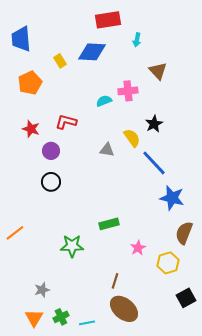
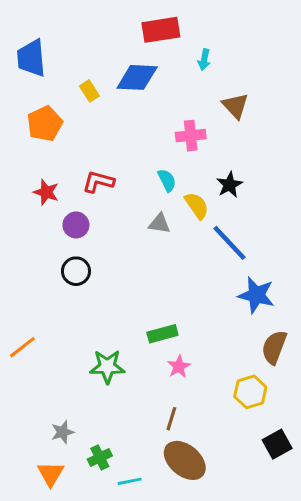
cyan semicircle: (104, 101) -> (167, 180), moved, turned 84
pink star: (138, 248) -> (179, 367), moved
green cross: (61, 317) -> (100, 457), moved

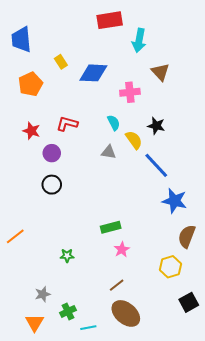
cyan arrow: (204, 60) -> (139, 40), size x1.6
blue diamond: (137, 77) -> (93, 73), moved
black star: (229, 185) -> (156, 126), turned -30
green star: (107, 367) -> (67, 256), moved, size x0.6
brown line: (171, 419) -> (117, 285), turned 35

